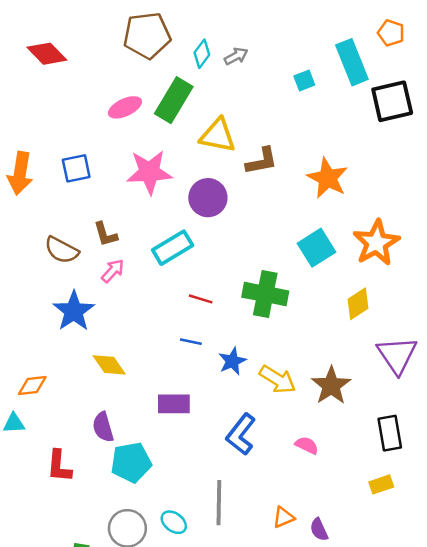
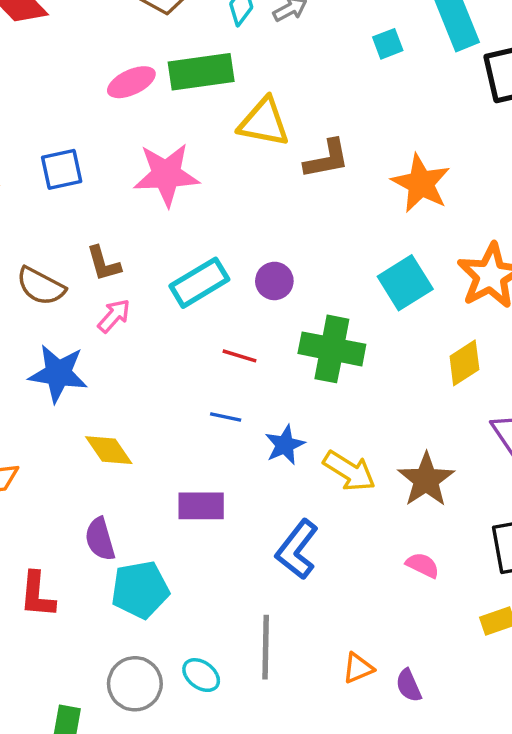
green rectangle: (174, 100) -> (201, 72), turned 51
purple circle: (208, 198) -> (274, 281), moved, size x0.7
blue star: (74, 311) -> (58, 373), turned -30
pink semicircle: (307, 445) -> (423, 565), moved

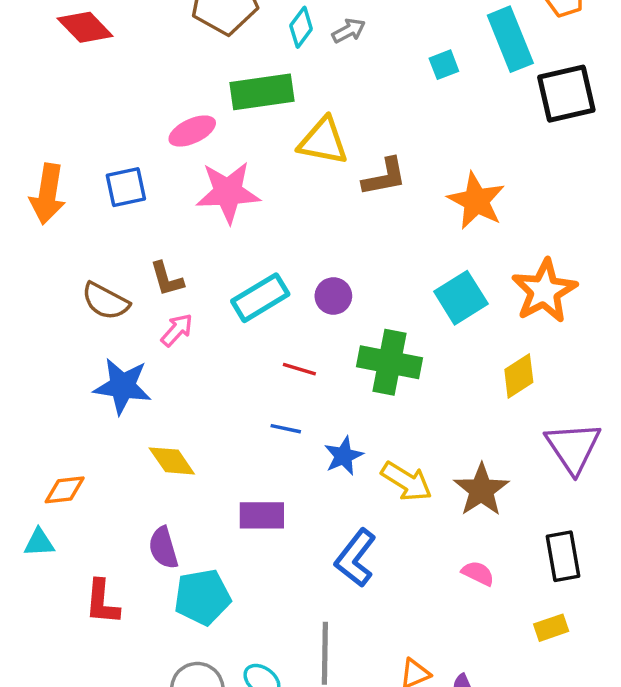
pink ellipse: (131, 82) -> (192, 131), moved

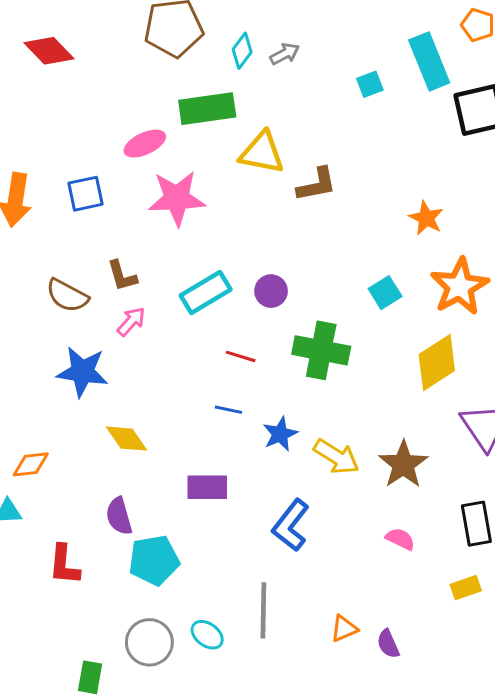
orange star: (476, 201) -> (426, 218), moved, size x0.7
cyan square: (461, 298) -> (385, 293), size x0.7
yellow diamond: (519, 376) -> (437, 363), size x1.4

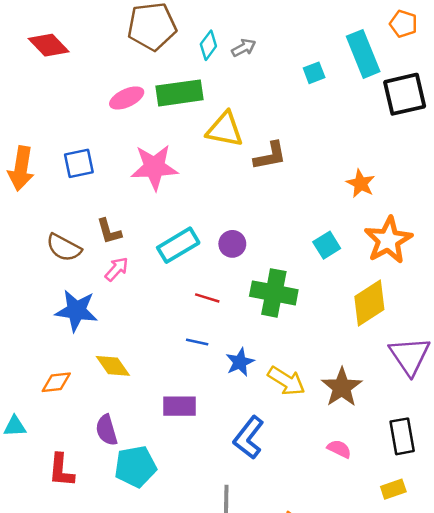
pink ellipse: (145, 144) -> (127, 98), moved
orange diamond: (31, 464) -> (56, 382), moved

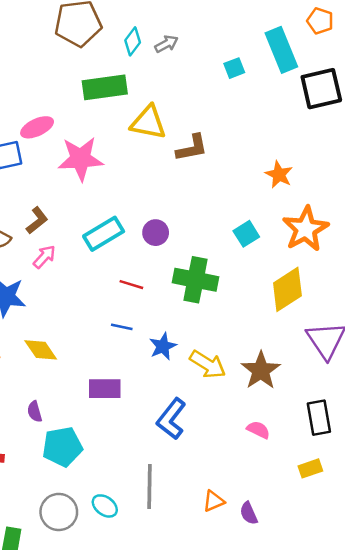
pink ellipse: (127, 98) -> (37, 127), moved
brown L-shape: (109, 231) -> (37, 220), turned -112
purple semicircle: (107, 430) -> (35, 412), size x0.7

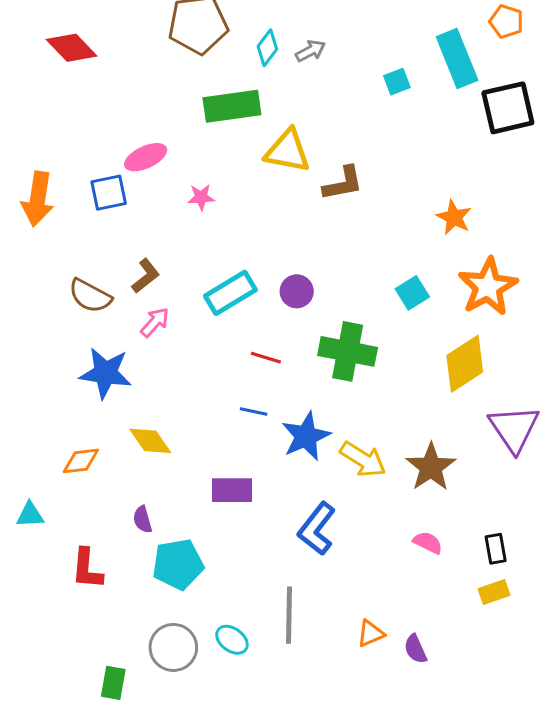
pink star: (81, 159) -> (201, 197), size x0.5
blue star: (163, 346) -> (306, 436), size x1.4
black rectangle: (319, 418) -> (496, 549), moved, size x0.7

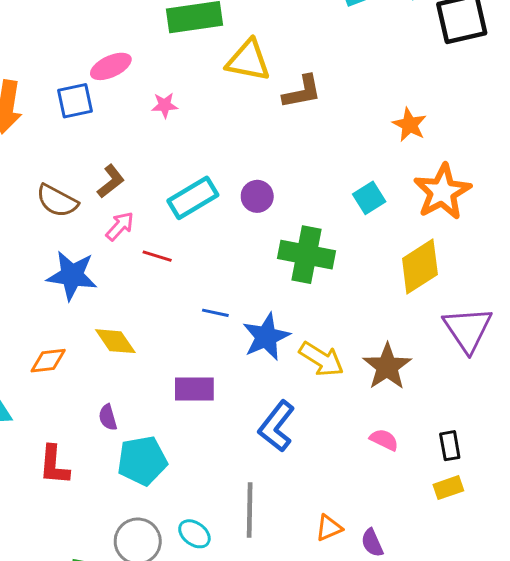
red line: (266, 358) -> (157, 256), moved

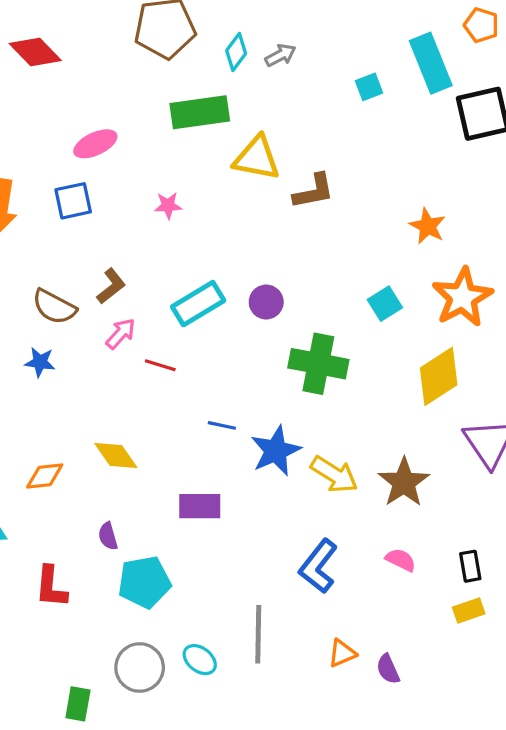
pink ellipse: (111, 66) -> (95, 144), moved
blue star: (72, 275) -> (40, 362), moved, size x0.6
blue L-shape: (277, 426) -> (318, 566), moved

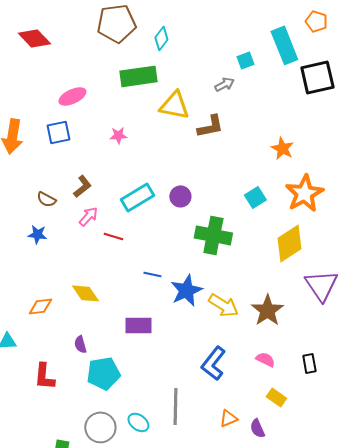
gray arrow: (280, 55) -> (224, 84), moved
brown semicircle: (54, 307) -> (46, 199), size x0.7
yellow rectangle: (469, 611) -> (276, 397), moved, turned 54

